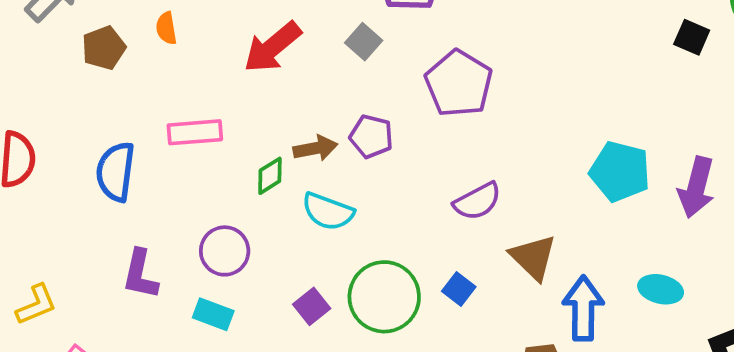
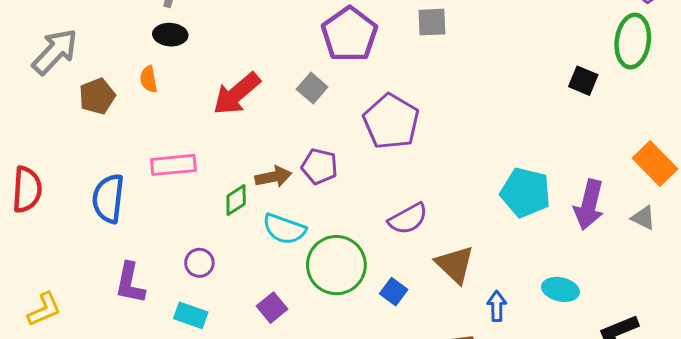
purple circle: (225, 251) -> (199, 263), size x0.7
green circle: (384, 297) -> (336, 265), moved
blue arrow: (583, 308) -> (497, 306), size x0.6

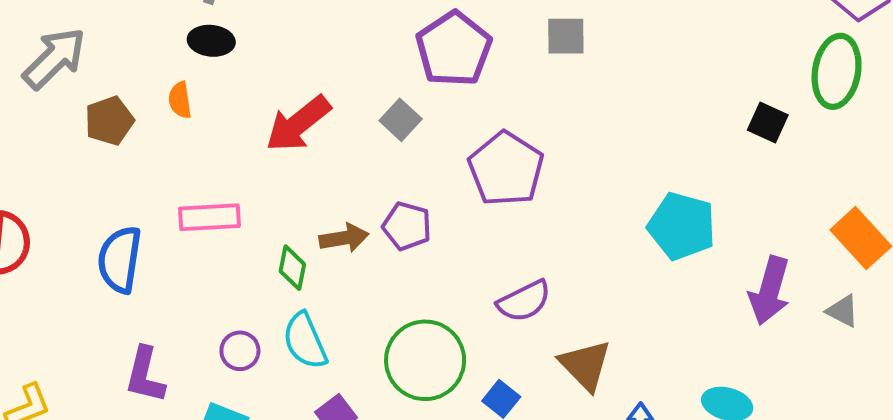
cyan pentagon: (526, 192) -> (682, 226), moved
green diamond: (236, 200) -> (292, 268), turned -48
cyan semicircle: (284, 229) -> (305, 341), moved, turned 45

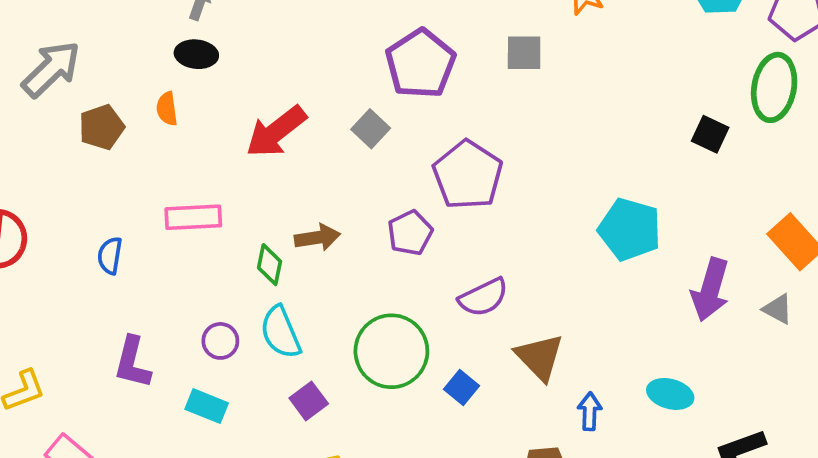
purple pentagon: (407, 226) -> (410, 233), moved, turned 30
blue semicircle: (120, 260) -> (110, 256), size x0.6

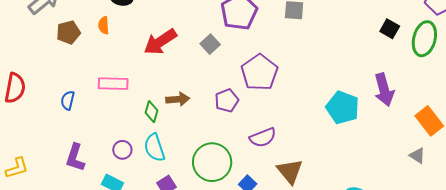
black square: (710, 134) -> (390, 29), moved
purple arrow: (710, 290) -> (384, 90), moved, turned -36

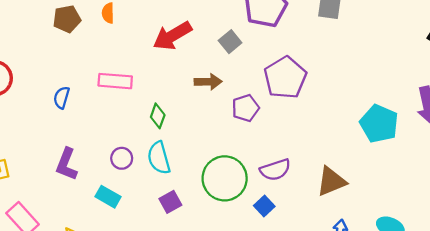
brown arrow: (178, 99) -> (208, 82), moved
purple semicircle: (263, 138) -> (275, 170), moved
brown triangle: (290, 171) -> (331, 181), moved, turned 44

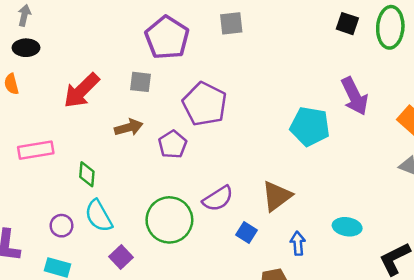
gray square: (230, 42) -> (141, 82), turned -30
blue square: (264, 206) -> (246, 233), moved

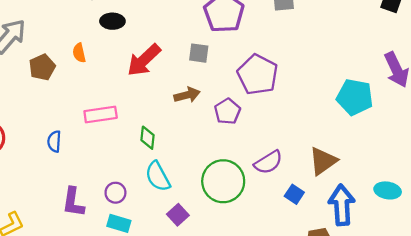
black ellipse: (26, 48) -> (112, 21), moved
purple circle: (62, 226) -> (115, 193), moved
blue arrow: (298, 243) -> (342, 205), size x1.8

